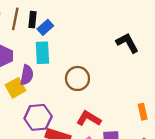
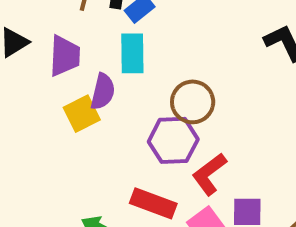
purple hexagon: (38, 117) -> (173, 140), moved
red L-shape: (89, 119) -> (209, 174), turned -70

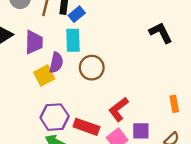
brown circle: (193, 102) -> (92, 68), moved
purple hexagon: (173, 140) -> (55, 117), moved

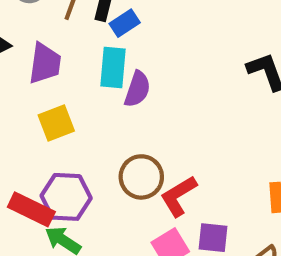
purple semicircle: (56, 63) -> (137, 89), moved
brown circle: (92, 68) -> (141, 177), moved
red rectangle: (86, 127) -> (31, 209), moved

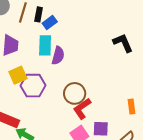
brown circle: (141, 177) -> (75, 93), moved
purple hexagon: (66, 197) -> (33, 86), moved

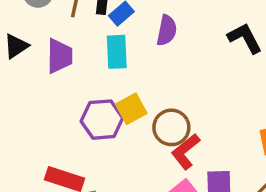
purple semicircle: (58, 56) -> (167, 30), moved
yellow square: (18, 75) -> (131, 109), moved

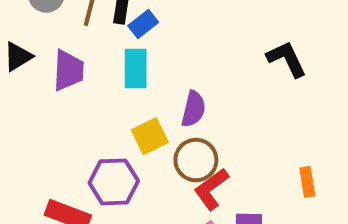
purple semicircle: (167, 30) -> (193, 109), moved
purple hexagon: (102, 120) -> (114, 182), moved

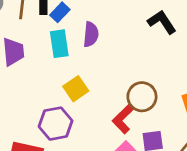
purple semicircle: (193, 109) -> (91, 34), moved
brown circle: (196, 160) -> (142, 97), moved

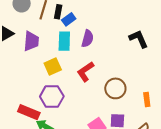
yellow square: (76, 89) -> (53, 66), moved
red L-shape: (123, 119) -> (85, 72), moved

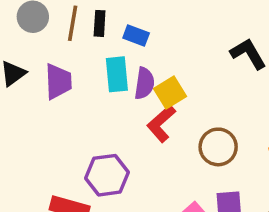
blue rectangle: (69, 19) -> (136, 36), moved, turned 64
purple semicircle: (87, 39) -> (144, 83), moved
yellow square: (53, 66) -> (170, 93), moved

